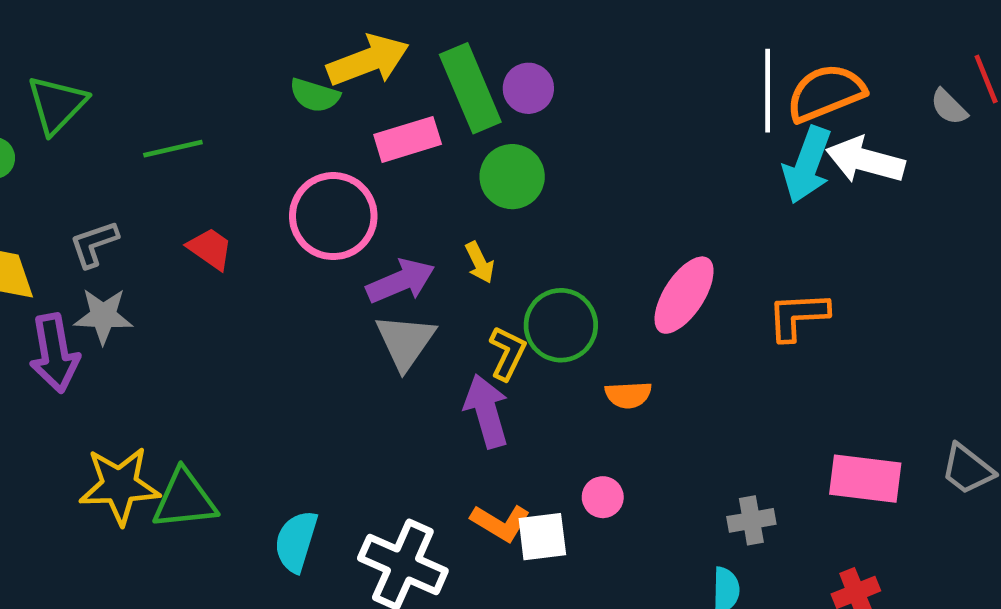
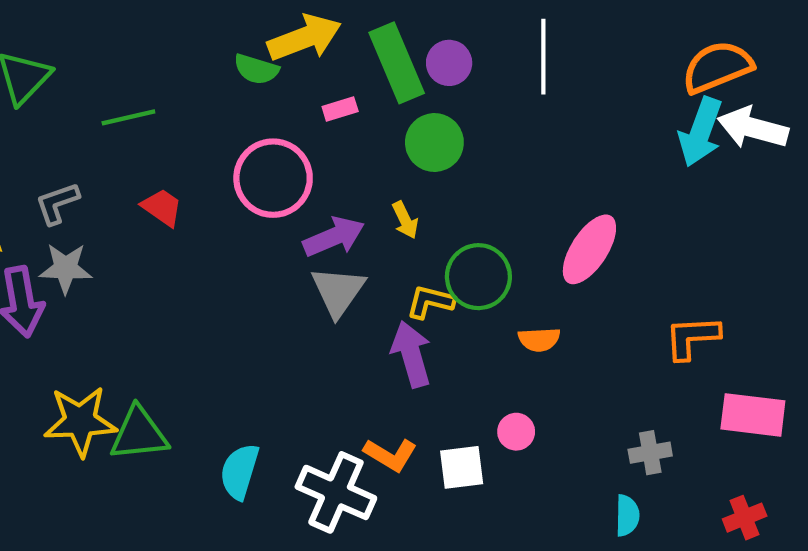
white line: (768, 91) -> (543, 57), moved
pink rectangle: (408, 139) -> (340, 109), size x0.6
orange L-shape: (798, 316) -> (692, 337), moved
yellow L-shape: (507, 353) -> (430, 302), turned -102
orange L-shape: (500, 523) -> (390, 455), moved

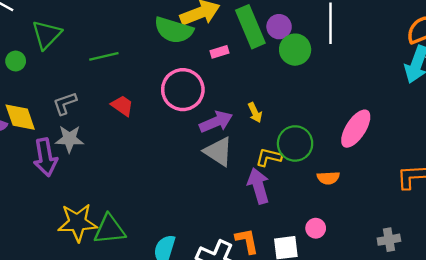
green semicircle: (256, 69) -> (174, 30), size x1.6
green circle: (434, 143) -> (295, 50), moved
gray triangle: (338, 291) -> (218, 151), turned -32
orange L-shape: (390, 455) -> (247, 241), turned -132

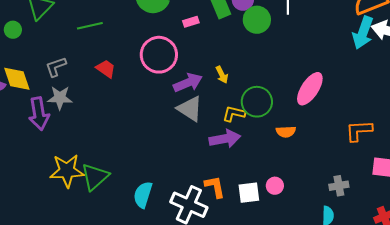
purple arrow: (258, 186) -> (225, 139), turned 96
pink circle: (316, 228) -> (275, 186), moved
green triangle: (110, 229) -> (95, 177), turned -36

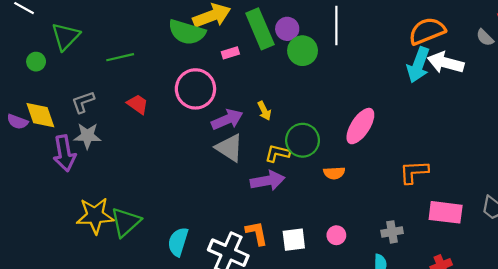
pink circle: (275, 186) -> (336, 235), moved

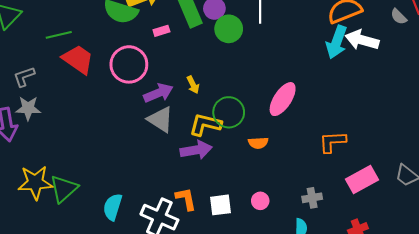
red trapezoid: (138, 104) -> (78, 59), moved, size x1.6
yellow L-shape: (277, 153) -> (205, 125), size x1.4
pink rectangle: (446, 212) -> (362, 179), turned -36

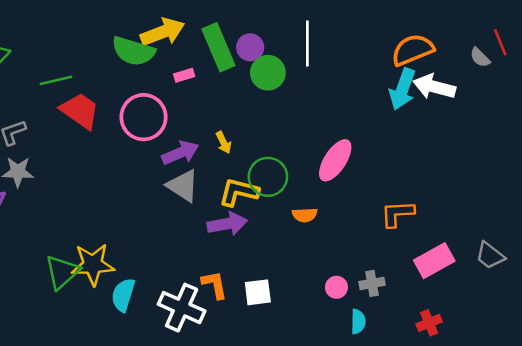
yellow star: (35, 183) -> (93, 264), moved
pink circle: (260, 201) -> (336, 287), moved

